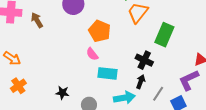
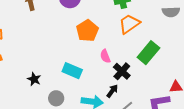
pink semicircle: (92, 54) -> (105, 56), moved
cyan rectangle: (108, 73) -> (72, 71), moved

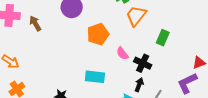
orange pentagon: (87, 31) -> (98, 34), turned 30
green rectangle: (148, 53) -> (163, 38), size x0.7

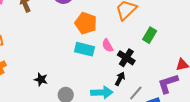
orange pentagon: (98, 34) -> (86, 23), turned 30
cyan rectangle: (95, 77) -> (84, 49), moved

